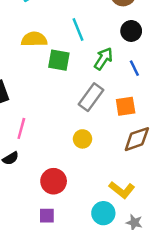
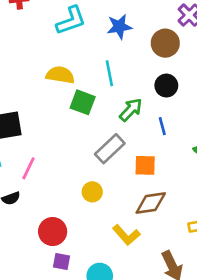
yellow L-shape: (122, 190) -> (126, 235), moved
purple square: (47, 216) -> (61, 262), moved

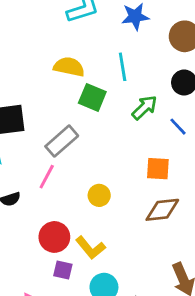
blue line: (162, 126) -> (178, 127), turned -30
gray rectangle: (110, 149) -> (62, 141), moved
pink line: (28, 168) -> (47, 177), moved
yellow L-shape: (126, 235) -> (91, 248), moved

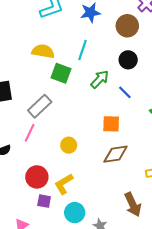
cyan line: (123, 67) -> (82, 50), turned 30
yellow L-shape: (91, 248) -> (64, 184), turned 100

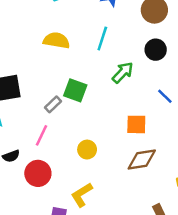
green square: (61, 73) -> (75, 90), moved
blue line: (125, 92) -> (165, 96), moved
gray rectangle: (40, 106) -> (53, 104), size x0.6
red circle: (37, 177) -> (38, 173), moved

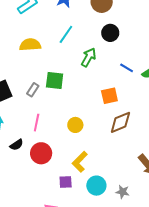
cyan line: (102, 39) -> (66, 34), turned 30
gray rectangle: (53, 104) -> (33, 90), moved

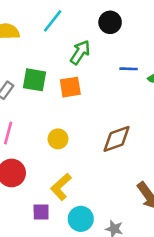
blue line: (127, 68) -> (129, 69), turned -32
orange square: (109, 96) -> (70, 87), moved

